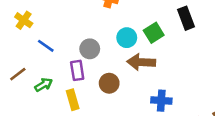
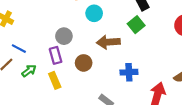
green square: (154, 33) -> (136, 25), moved
cyan circle: (127, 38) -> (94, 13), moved
blue line: (46, 46) -> (19, 49), moved

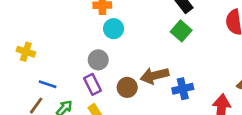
cyan circle: (94, 13) -> (114, 29), moved
brown arrow: (108, 42) -> (154, 76), moved

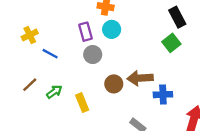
yellow cross: (26, 52) -> (30, 35), turned 35
blue line: (48, 84) -> (50, 54), moved
purple rectangle: (92, 84) -> (85, 32), moved

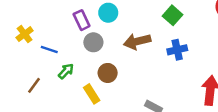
brown arrow: (140, 78) -> (137, 41), moved
brown circle: (114, 84) -> (108, 73), moved
green arrow: (54, 92) -> (66, 71), moved
blue cross: (163, 95) -> (177, 50), moved

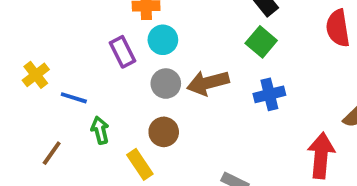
gray circle: (93, 42) -> (166, 84), moved
green arrow: (66, 71) -> (100, 130), turned -56

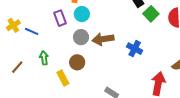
green square: (261, 42) -> (151, 14), moved
blue cross: (269, 94) -> (135, 49), turned 35
blue line: (74, 98) -> (32, 31), moved

